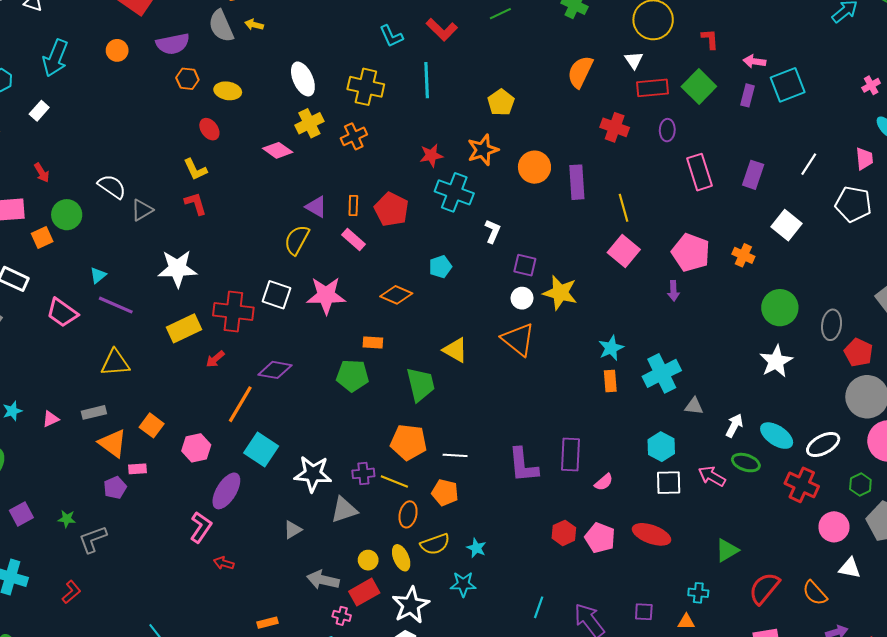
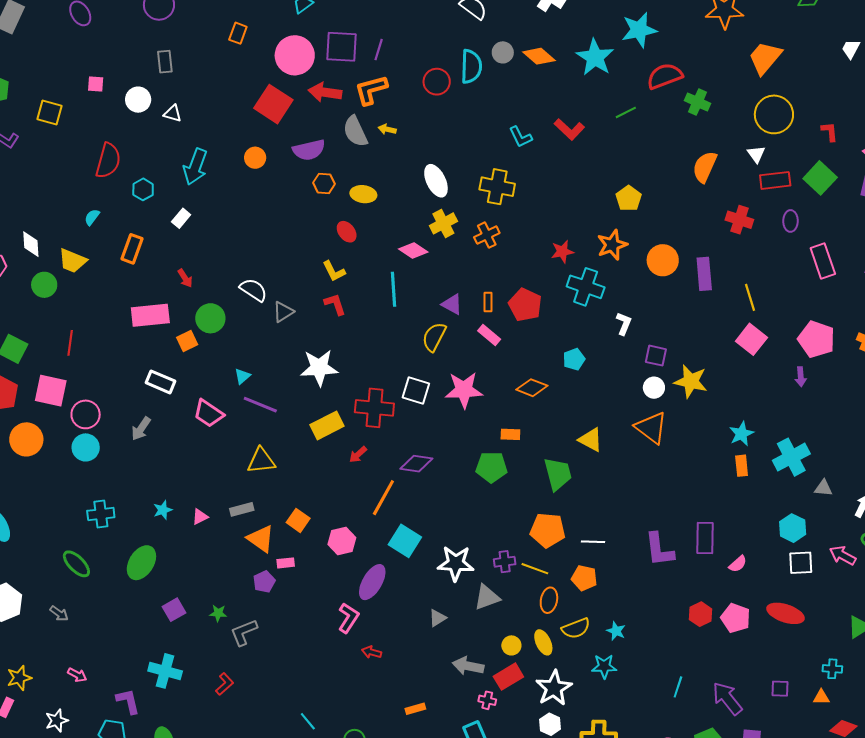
cyan line: (427, 80) -> (394, 289), moved

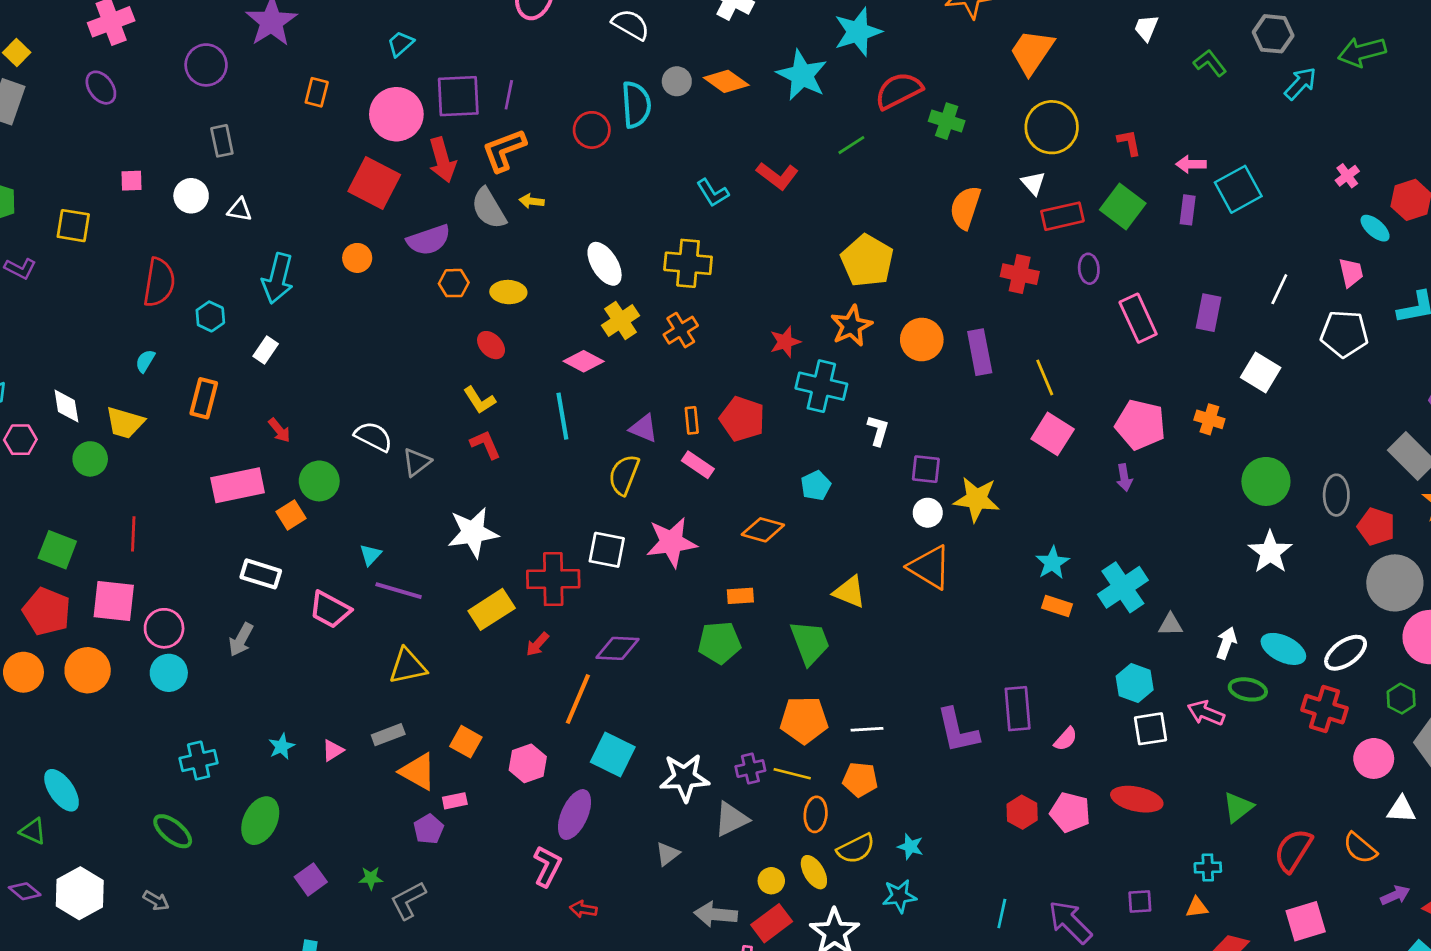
red arrow: (325, 92) -> (442, 160), turned -108
yellow pentagon: (629, 198) -> (867, 261), size x1.5
orange rectangle: (742, 466) -> (1057, 606), turned -60

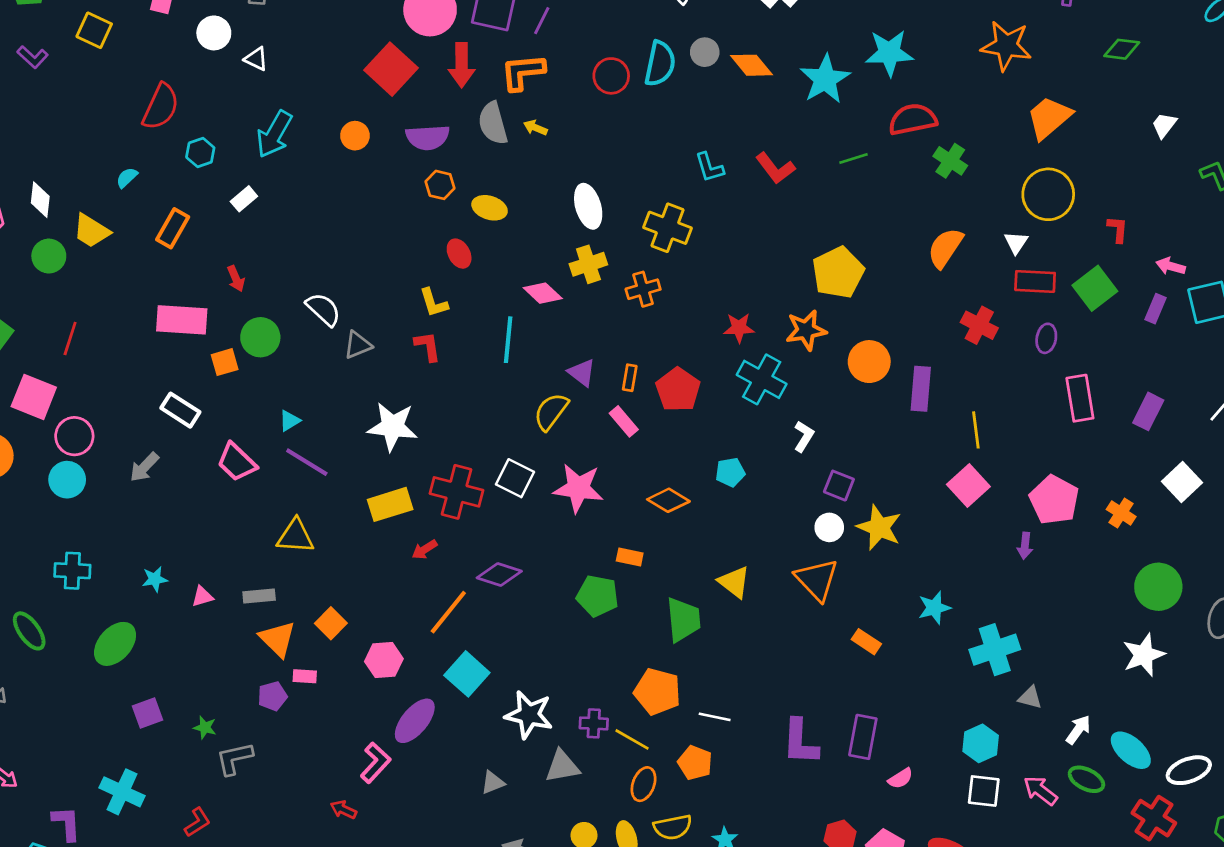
orange rectangle: (1057, 606) -> (866, 642), moved
red arrow: (583, 909) -> (343, 810), moved

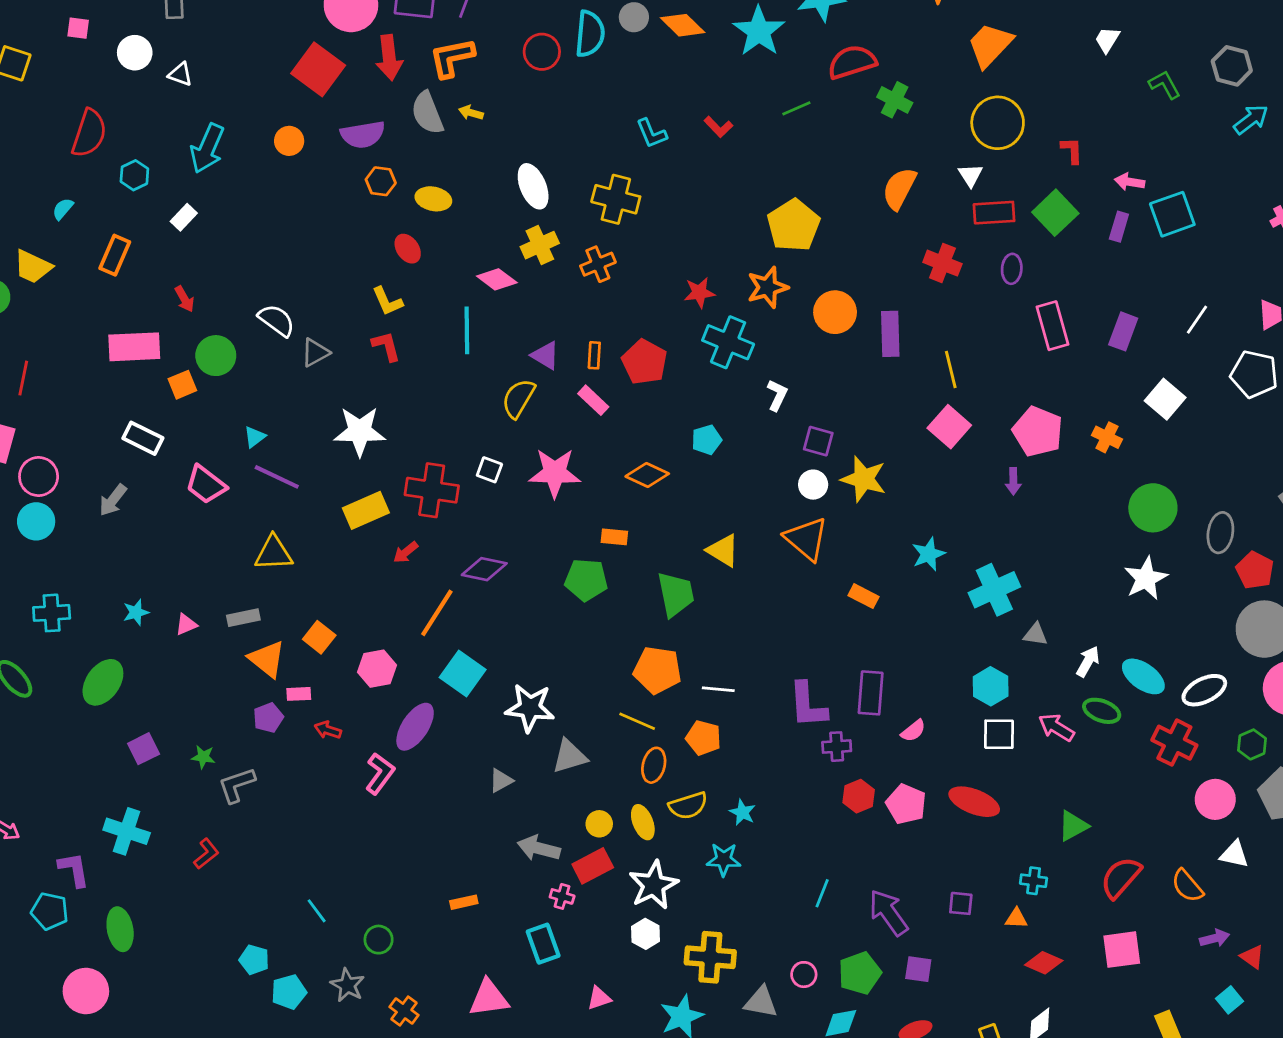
red L-shape: (775, 168) -> (718, 127), size x0.7
white square: (515, 478) -> (489, 470), size x0.7
purple cross: (594, 723) -> (837, 747), moved
red arrow: (343, 810) -> (328, 730), moved

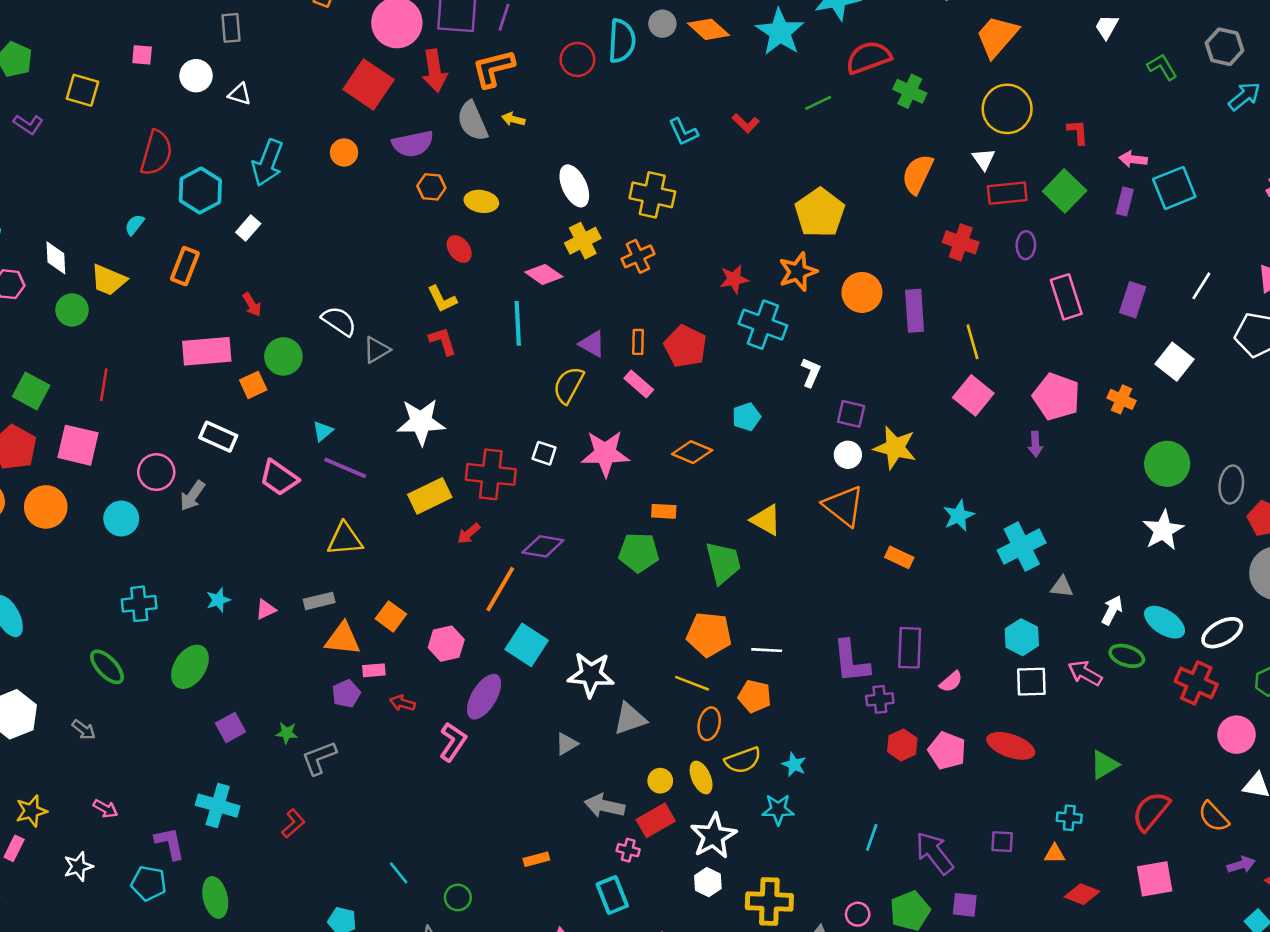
cyan hexagon: (134, 175) -> (200, 190), size x1.6
pink circle: (39, 477) -> (156, 472), moved
orange triangle: (267, 659) -> (343, 639), turned -30

